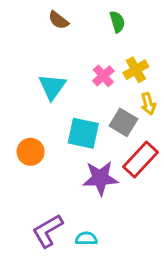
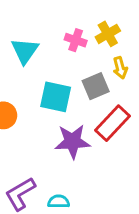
pink cross: (103, 76) -> (76, 40), turned -30
gray square: (123, 122) -> (96, 86), turned 36

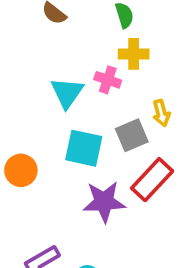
yellow cross: (108, 34) -> (134, 54), moved, turned 30
cyan triangle: (25, 51) -> (67, 93), moved

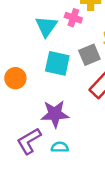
purple star: (104, 202) -> (55, 114), moved

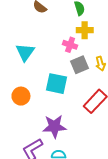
cyan triangle: (46, 26) -> (25, 52), moved
gray square: (89, 55) -> (79, 65), moved

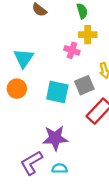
gray square: (79, 65) -> (84, 85), moved
orange circle: (21, 96) -> (17, 89), moved

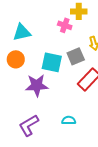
cyan triangle: (24, 58) -> (22, 32), turned 42
purple star: (55, 138) -> (37, 85), moved
cyan semicircle: (60, 168) -> (69, 120), moved

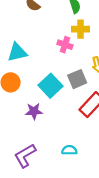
cyan square: (52, 62) -> (51, 86), turned 35
purple star: (37, 85) -> (34, 111), size x0.7

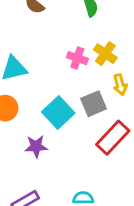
yellow cross: (81, 29) -> (105, 54), moved, turned 35

